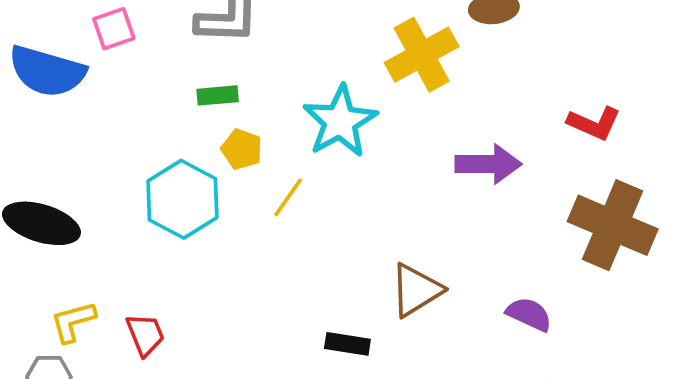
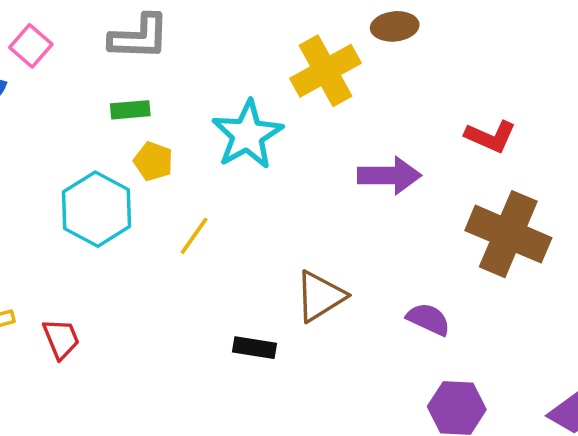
pink square: (114, 29) -> (31, 46), turned -30
yellow line: (288, 197) -> (194, 236), moved

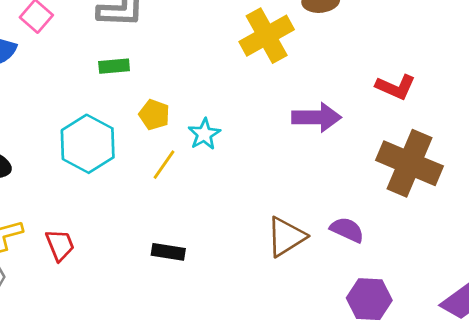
cyan star: (247, 135) -> (204, 134), moved, size x0.6
yellow pentagon: (153, 161) -> (154, 115), moved
brown triangle: (320, 296) -> (286, 237), moved
black rectangle: (254, 348) -> (168, 252), moved

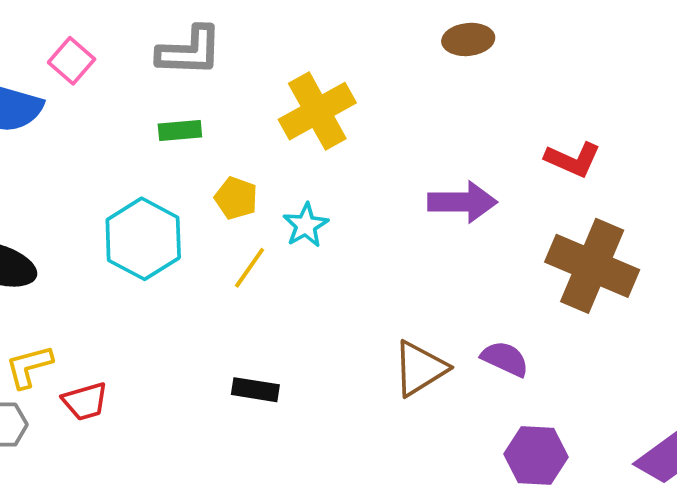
yellow cross: (267, 36) -> (317, 111), moved
red trapezoid: (60, 245) -> (85, 401), moved, turned 96

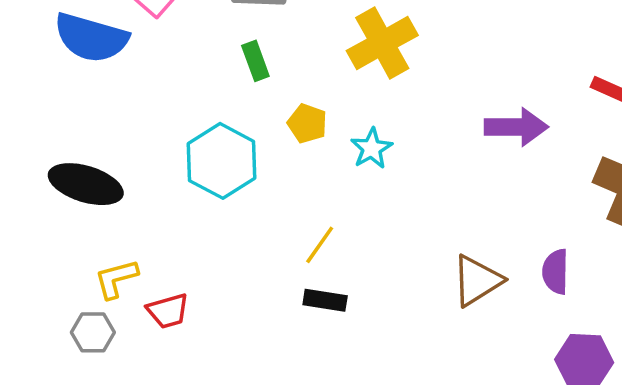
green rectangle: (180, 130) -> (255, 61), turned 75
yellow line: (250, 268) -> (320, 245), moved
purple semicircle: (505, 359) -> (556, 272), turned -114

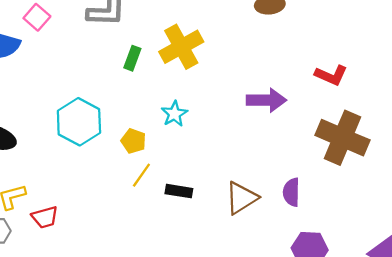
green rectangle: (255, 61) -> (132, 58), moved, turned 40
yellow pentagon: (307, 123) -> (133, 141), moved
black rectangle: (325, 300) -> (179, 191), moved

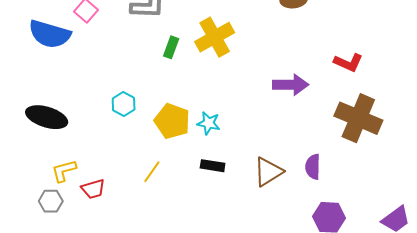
cyan star: (174, 114) -> (209, 123), moved, turned -30
cyan hexagon: (79, 122) -> (124, 104), size x0.6
yellow pentagon: (133, 141) -> (172, 121), size x1.6
yellow line: (141, 175) -> (152, 172), moved

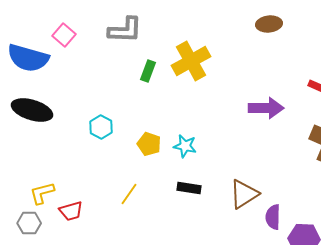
black ellipse: (47, 117) -> (32, 110), moved
yellow pentagon: (172, 121) -> (149, 144), size x0.7
purple semicircle: (313, 167) -> (273, 217), moved

